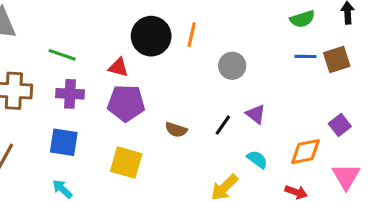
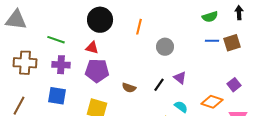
black circle: (151, 36) -> (100, 20), moved
orange diamond: (306, 152) -> (212, 102), turned 30

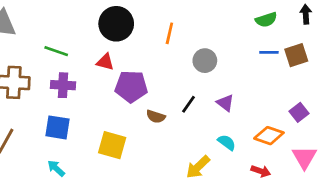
purple pentagon: (97, 71) -> (131, 87), moved
black line: (159, 85) -> (188, 104), moved

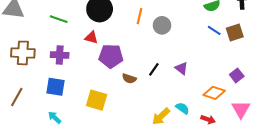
green line: (56, 51) -> (59, 19), moved
blue line: (269, 52) -> (214, 30), turned 32
gray circle: (205, 61) -> (162, 25), moved
cyan semicircle: (227, 142) -> (182, 108), moved

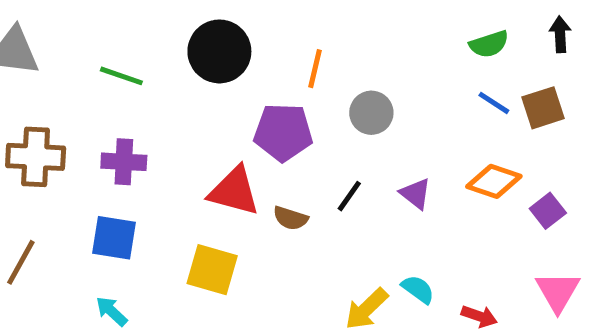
gray circle: (162, 25) -> (371, 113), moved
red triangle: (91, 38) -> (234, 191), moved, size x1.6
purple pentagon: (111, 56) -> (283, 132), moved
orange diamond: (214, 93) -> (494, 181), moved

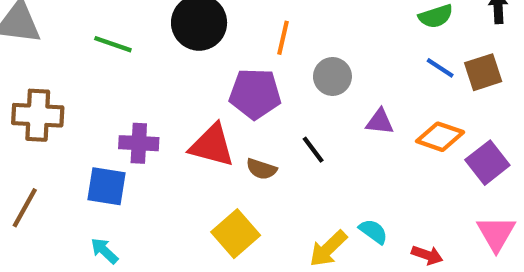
purple cross: (124, 162) -> (139, 143), moved
purple triangle: (415, 194) -> (380, 122), moved, turned -32
black line: (349, 196) -> (313, 150), turned -72
purple square: (548, 211) -> (487, 163), size x1.4
yellow square: (212, 270) -> (236, 234), moved, turned 33

